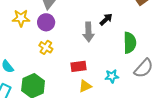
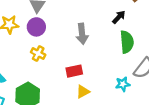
black arrow: (106, 19) -> (119, 17), moved
cyan star: (112, 76) -> (123, 84), moved

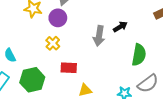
black arrow: (119, 17) -> (120, 27), moved
red rectangle: (74, 71) -> (69, 68), moved

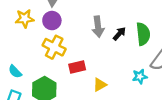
black arrow: (120, 27) -> (119, 34), moved
yellow cross: (53, 43) -> (54, 47), size x1.5

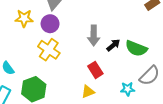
green semicircle: (143, 34) -> (136, 48), turned 110
red rectangle: (77, 67) -> (95, 70), moved, turned 63

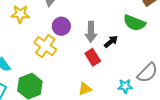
purple circle: (50, 24) -> (61, 26), moved
green semicircle: (136, 48) -> (134, 23), moved
red rectangle: (95, 70) -> (93, 57), moved

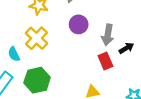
yellow cross: (45, 46) -> (37, 38), moved

